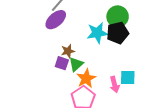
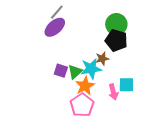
cyan star: (97, 33) -> (91, 69), moved
black pentagon: (118, 33) -> (116, 40), turned 30
brown star: (68, 51) -> (102, 59), moved

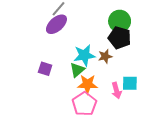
cyan star: (91, 69) -> (84, 55), moved
purple square: (61, 71) -> (45, 69), moved
orange star: (85, 86) -> (88, 84), turned 30

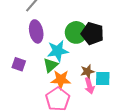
green circle: (120, 21) -> (76, 32), moved
purple ellipse: (56, 24) -> (36, 31), moved, turned -60
brown star: (105, 56) -> (87, 71), moved

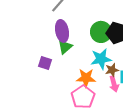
cyan star: (58, 51) -> (101, 59), moved
green triangle: (51, 65) -> (65, 47), moved

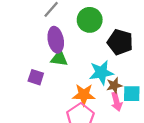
green circle: (101, 32) -> (90, 20), moved
green triangle: (65, 47) -> (59, 58), turned 49

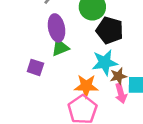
black pentagon: (120, 42) -> (110, 30), moved
green triangle: (59, 58) -> (60, 48), turned -30

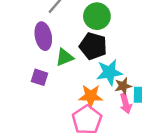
purple ellipse: (57, 28) -> (43, 36), moved
black pentagon: (110, 30) -> (93, 46), moved

